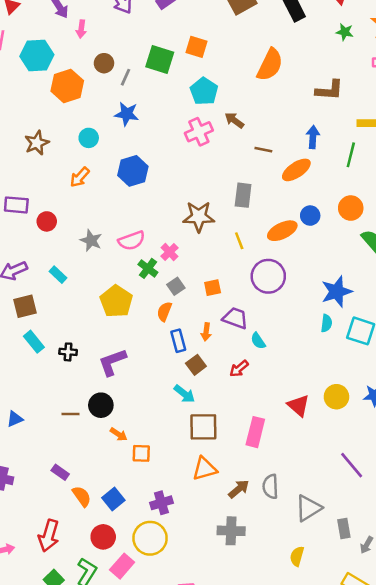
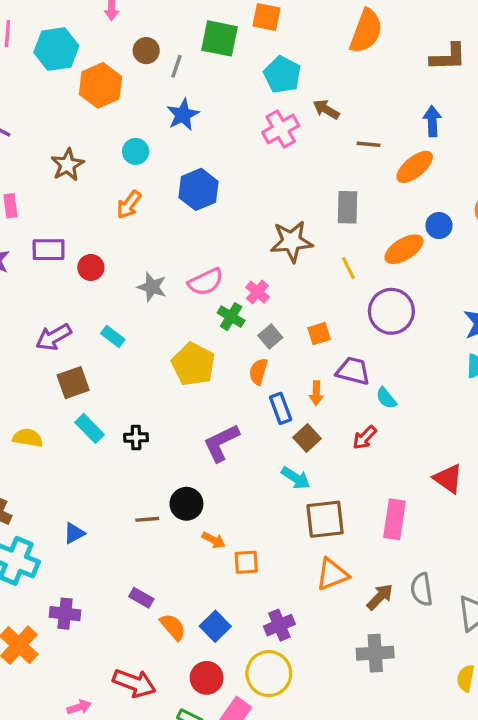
blue star: (127, 114) -> (183, 115), turned -30
purple L-shape: (112, 362) -> (221, 443), moved
red arrow: (49, 536) -> (134, 683), turned -80

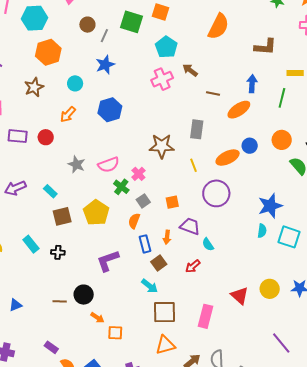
orange hexagon: (100, 85) -> (48, 52), moved
red circle: (91, 267) -> (46, 137), moved
brown square: (73, 383) -> (62, 216), moved

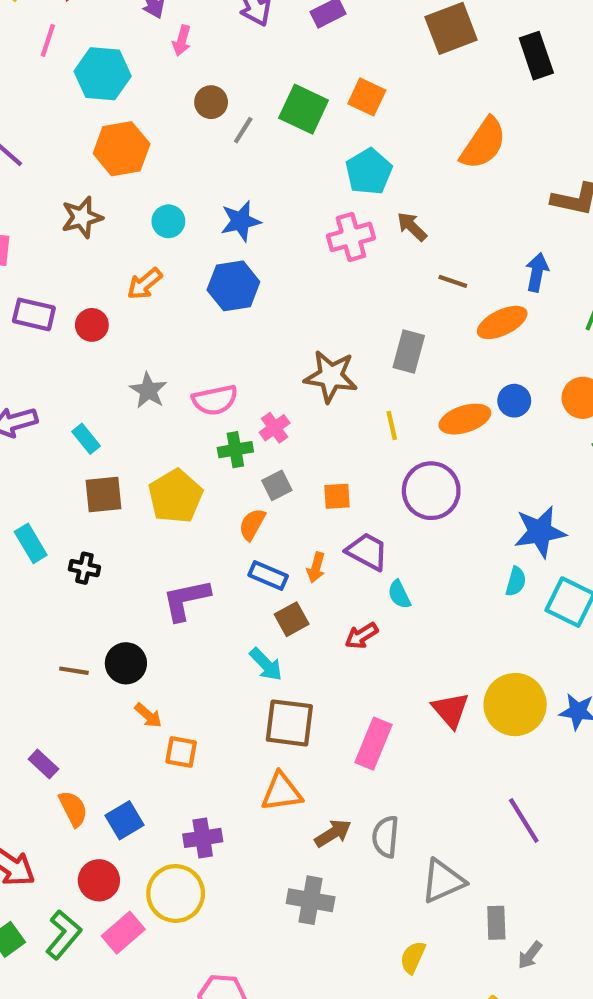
blue star: (105, 65) -> (241, 221), moved
green cross: (121, 187) -> (235, 450), turned 35
blue rectangle: (145, 244) -> (268, 575), turned -60
yellow circle: (270, 289) -> (515, 705), size x1.5

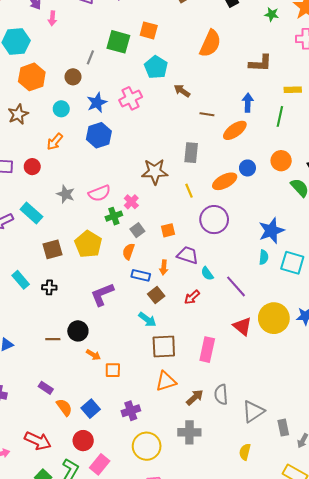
brown circle: (211, 102) -> (73, 77), moved
pink cross: (351, 237) -> (131, 98), moved
cyan rectangle: (86, 439) -> (31, 213), moved, size x1.5
purple line: (524, 820) -> (236, 286), moved
yellow circle: (176, 893) -> (147, 446), moved

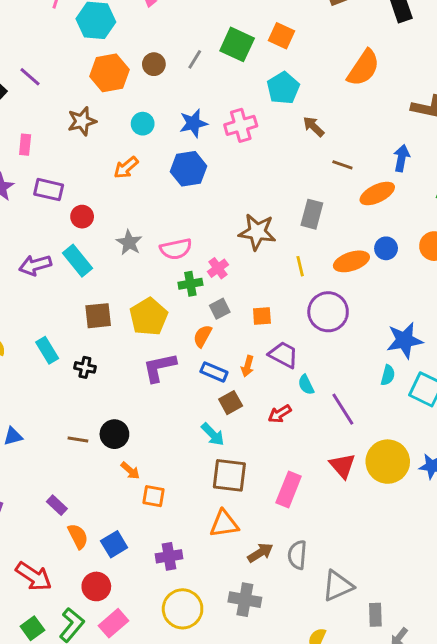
brown circle: (73, 77) -> (154, 64), moved
red circle: (32, 167) -> (82, 217), moved
purple L-shape: (102, 294) -> (159, 367), moved

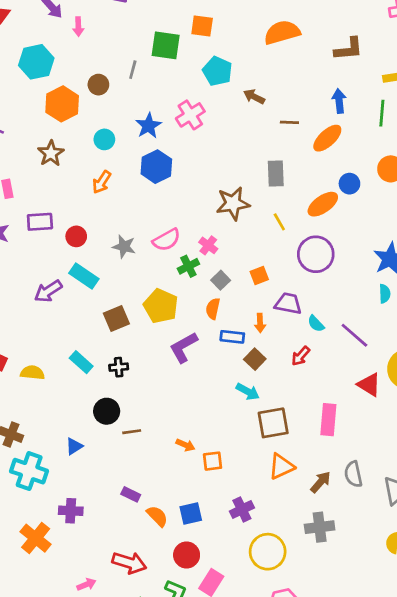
orange semicircle: (363, 68) -> (282, 32), turned -123
black circle: (114, 434) -> (107, 411), moved
blue square: (114, 544) -> (191, 513), turned 35

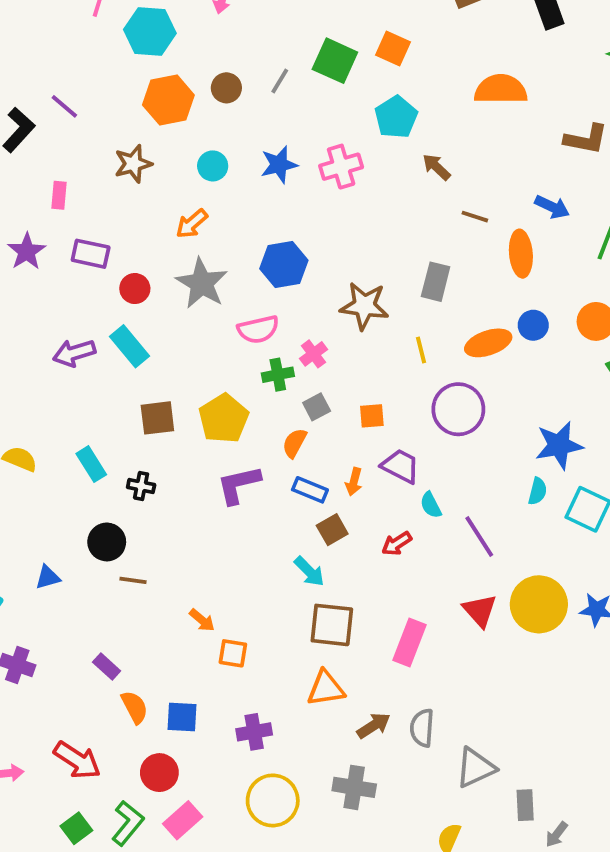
blue arrow: (339, 101) -> (552, 207), turned 105
orange ellipse: (327, 138) -> (521, 254), turned -68
blue hexagon: (156, 167) -> (284, 265), moved
gray star: (124, 247) -> (202, 283), moved, size x1.5

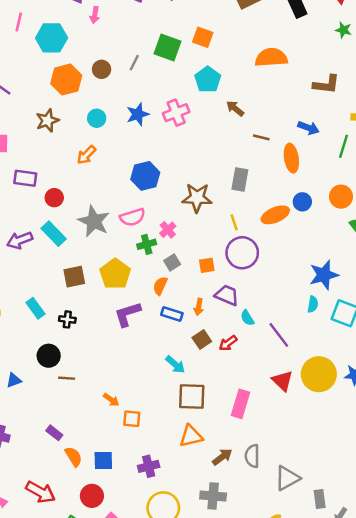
gray star: (202, 283) -> (94, 221), moved
purple circle: (458, 409) -> (242, 253), moved
brown square: (332, 530) -> (202, 339), moved

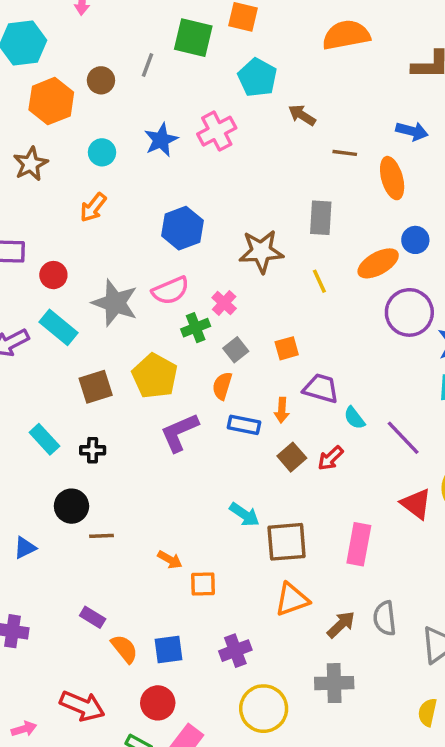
purple circle: (242, 253) -> (409, 312), moved
cyan arrow: (175, 365) -> (244, 515), moved

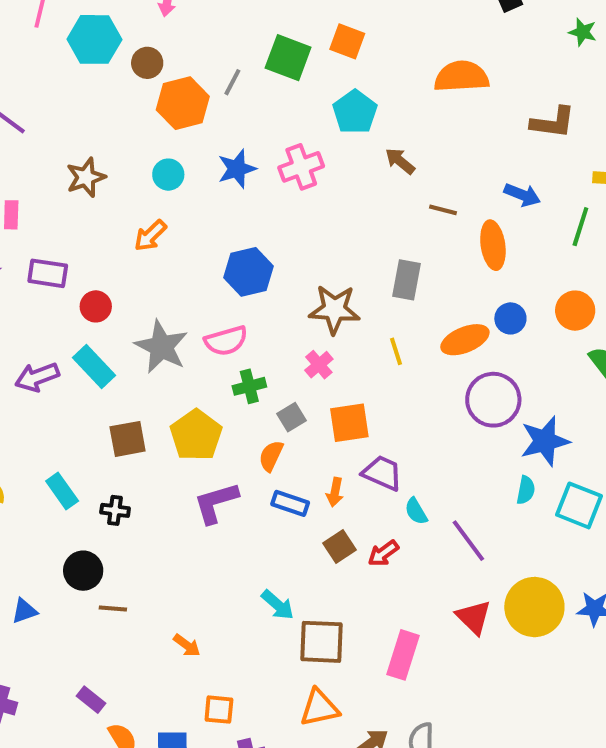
brown circle: (101, 80) -> (147, 63), moved
orange hexagon: (51, 101) -> (183, 103), moved
pink cross: (224, 303) -> (319, 365), moved
orange square: (287, 348) -> (349, 423), size x1.5
orange square: (203, 584) -> (219, 710), moved

